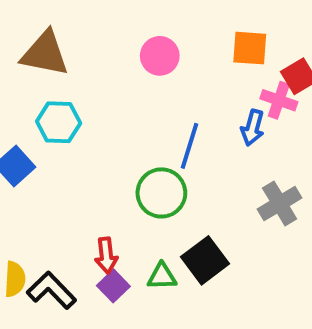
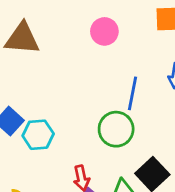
cyan hexagon: (59, 122) -> (38, 135), moved

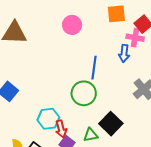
cyan hexagon: (38, 135) -> (48, 119), moved

